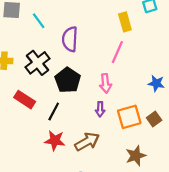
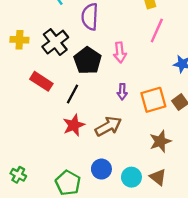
pink line: (117, 52) -> (157, 31), moved
pink arrow: (106, 83) -> (120, 52), moved
red star: (55, 141) -> (74, 125), turned -30

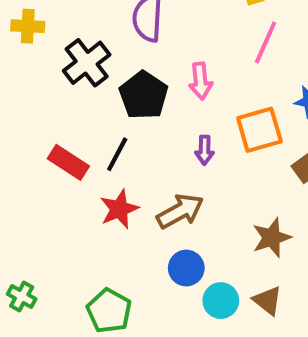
yellow cross: (19, 40) -> (28, 26), moved
red rectangle: (41, 81) -> (68, 162), moved
orange square: (153, 100) -> (259, 130), moved
blue circle: (101, 169) -> (186, 268), moved

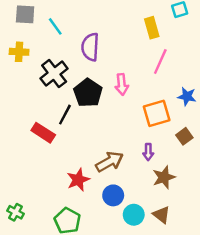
purple arrow: (205, 150) -> (148, 152), moved
black line: (117, 154) -> (65, 115), moved
red star: (119, 209) -> (78, 180), moved

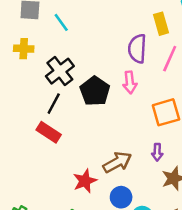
purple semicircle: (90, 47) -> (137, 49), moved
black line: (65, 115) -> (54, 104), moved

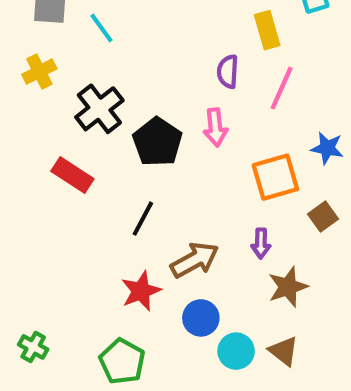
yellow cross: (24, 49) -> (39, 72), turned -30
purple semicircle: (137, 49) -> (228, 72), size x0.7
black line: (54, 104) -> (143, 219), moved
red rectangle: (49, 132) -> (72, 175), moved

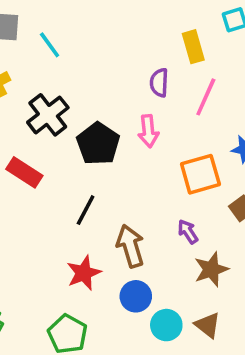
purple arrow: (261, 243) -> (188, 232), turned 145
brown arrow: (195, 260) -> (130, 246), turned -78

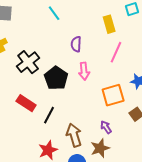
cyan line: (50, 45) -> (54, 13), moved
purple semicircle: (159, 83) -> (76, 44), moved
red rectangle: (24, 172) -> (26, 103), moved
brown star: (211, 269) -> (100, 148), moved

